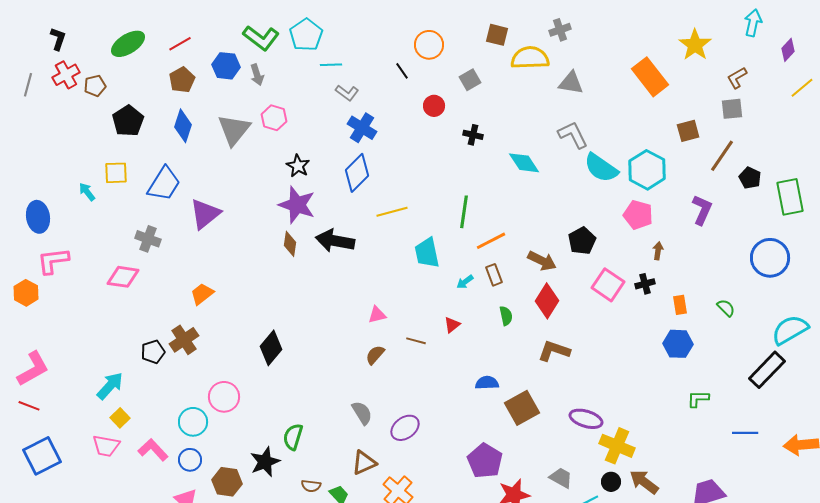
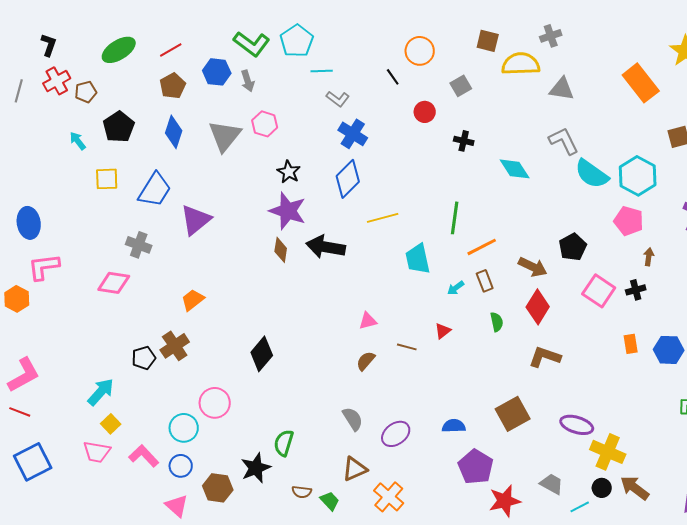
cyan arrow: (87, 192) -> (78, 141), moved
orange rectangle: (680, 305) -> (631, 344), moved
blue semicircle: (487, 383) -> (454, 426), moved

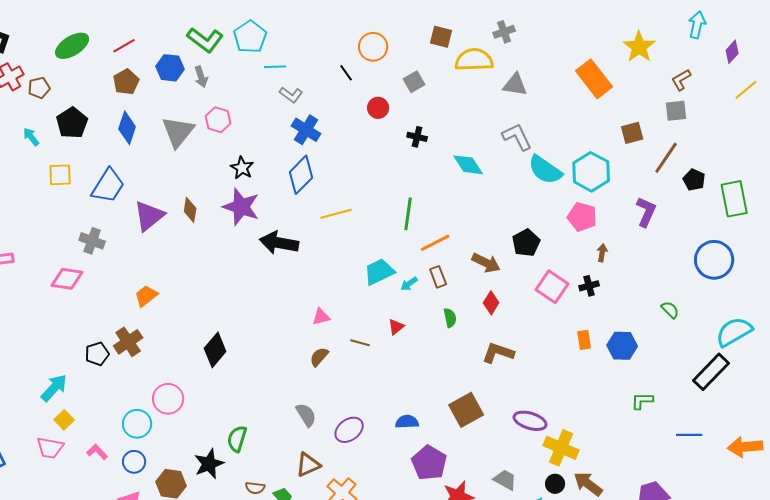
brown diamond: (281, 250) -> (190, 210), moved
cyan trapezoid: (418, 259) -> (379, 272), moved, turned 76
red diamond: (538, 307) -> (491, 303), size x0.7
pink L-shape: (144, 456) -> (97, 452), size x0.7

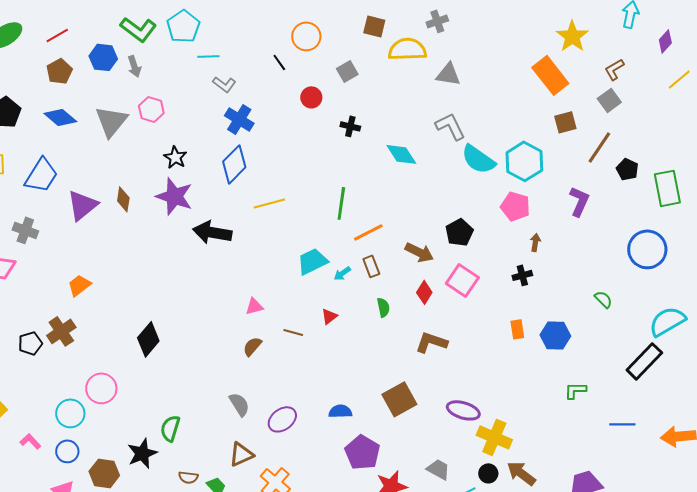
orange rectangle: (594, 79) -> (550, 75), moved
gray square: (676, 111) -> (609, 100), turned -30
blue diamond: (127, 128) -> (60, 117), turned -68
pink square: (552, 287) -> (462, 280), moved

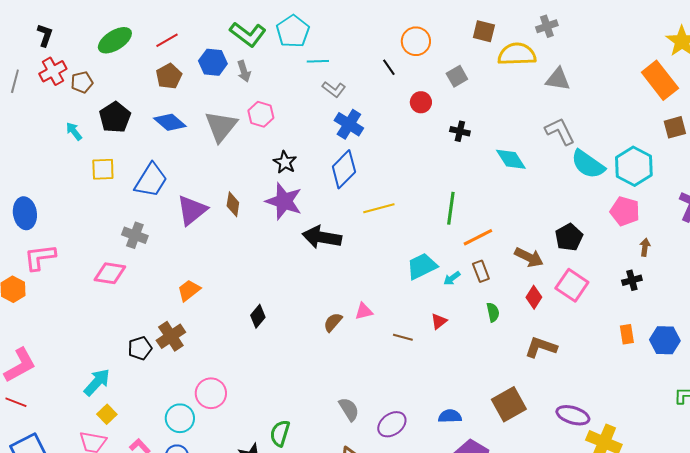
black diamond: (148, 339) -> (258, 316), moved, size x0.7
brown semicircle: (252, 346) -> (333, 322), moved

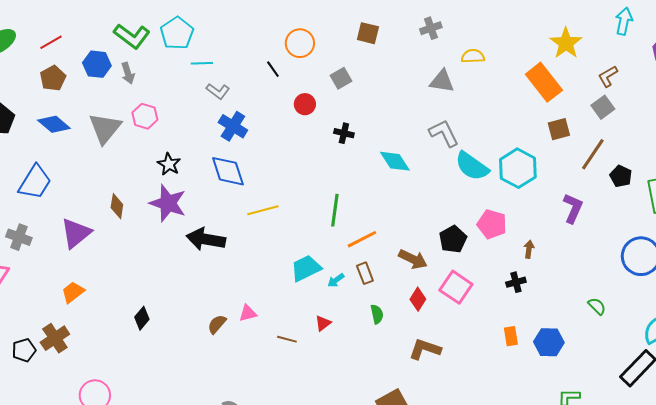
yellow semicircle: (517, 54) -> (473, 56), moved, size x0.6
blue diamond: (344, 169) -> (228, 171), turned -63
purple triangle: (192, 210) -> (76, 233), moved
pink pentagon: (625, 211) -> (492, 224), moved

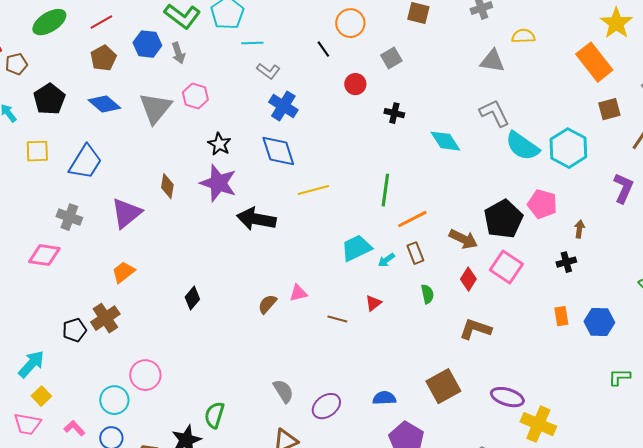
black pentagon: (453, 239) -> (503, 219), size x1.4

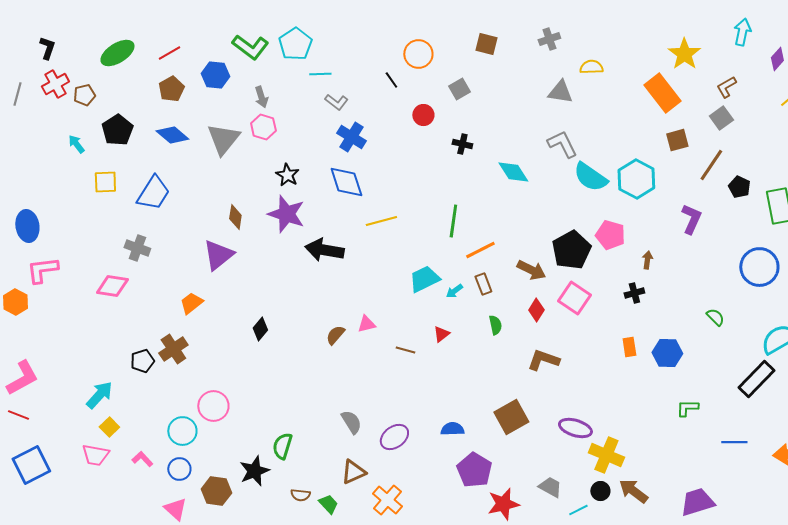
gray arrow: (178, 53) -> (261, 97), moved
purple triangle: (126, 213) -> (218, 255), moved

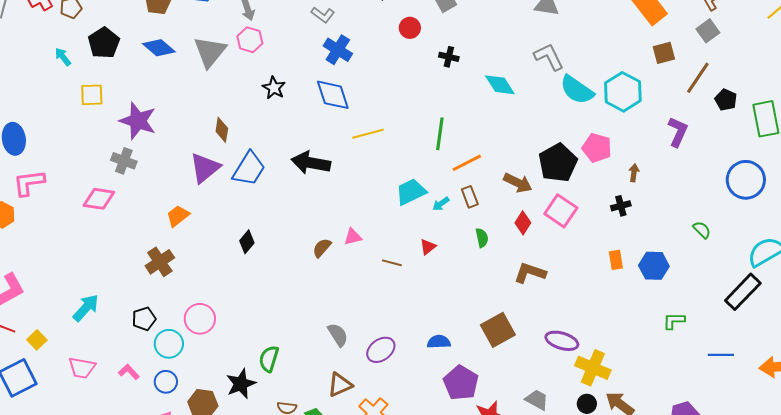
blue trapezoid: (153, 193) -> (249, 169), moved
purple star: (286, 214) -> (138, 121), moved
black pentagon: (142, 361) -> (144, 319), moved
yellow square: (109, 427) -> (37, 340), moved

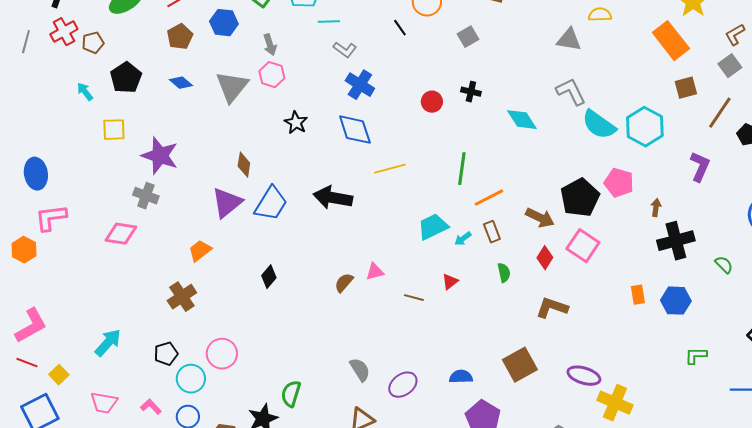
red circle: (410, 28) -> (432, 102), moved
blue diamond: (159, 48) -> (181, 83), size x0.7
black cross: (621, 206) -> (676, 241), moved, size x1.8

